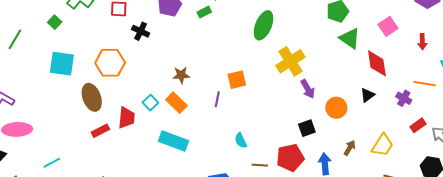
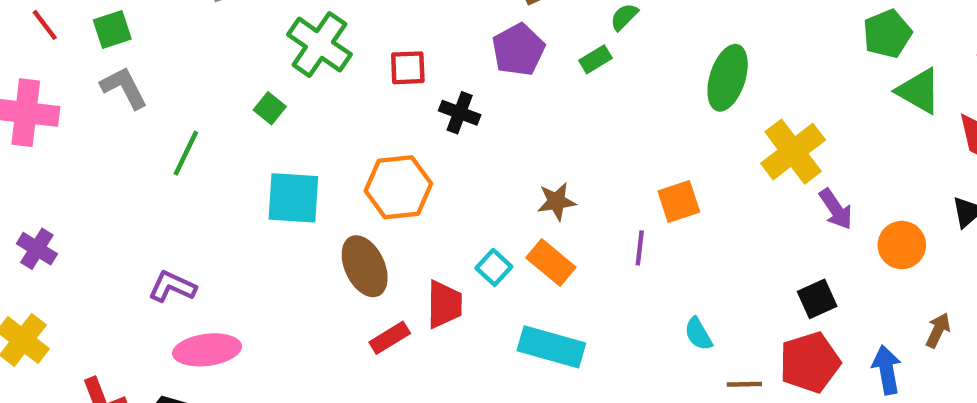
black square: (307, 128) -> (817, 299), moved

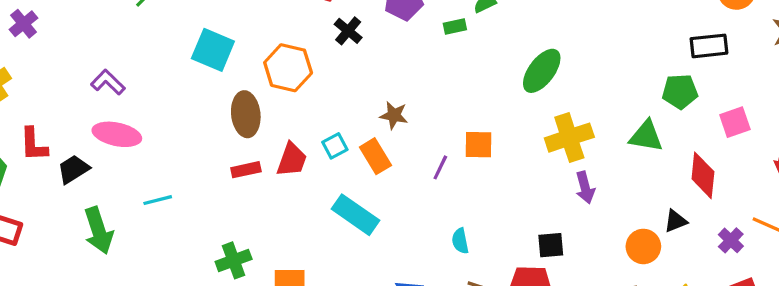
green pentagon: (887, 34) -> (680, 91), moved
green triangle: (919, 91) -> (646, 136), moved, turned -39
orange circle: (902, 245) -> (643, 246), moved

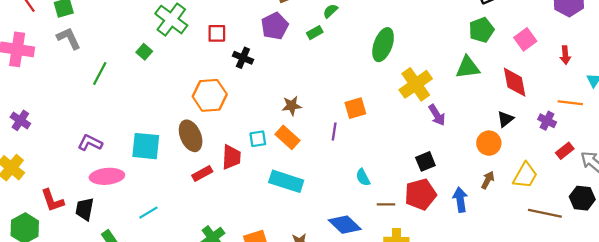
cyan square: (213, 50) -> (146, 146), moved
cyan square: (335, 146) -> (258, 139), turned 36
black trapezoid: (73, 169) -> (85, 209), turned -30

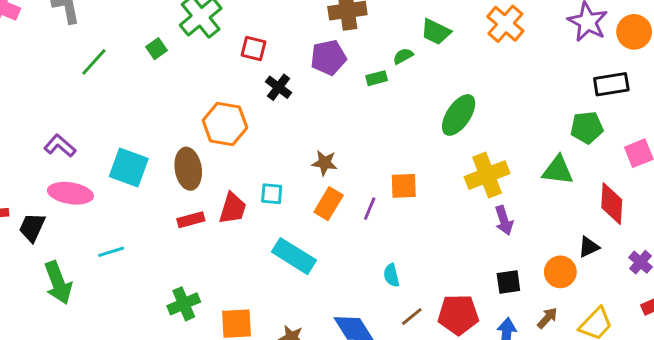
orange rectangle: (288, 137) -> (329, 204), moved, turned 65
black square: (425, 161) -> (508, 282), moved
brown line: (386, 204) -> (412, 317), turned -54

